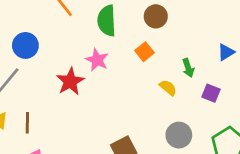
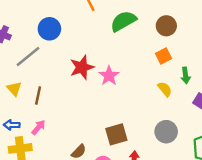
green semicircle: (107, 21) -> (123, 21), turned 52
orange square: (145, 52) -> (163, 56), moved
pink star: (97, 60) -> (109, 76), moved

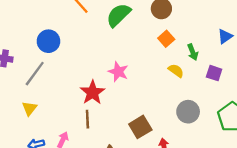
red star: (82, 67) -> (92, 93), moved
yellow triangle: (14, 89) -> (29, 108), turned 35
brown line: (38, 96) -> (87, 119), moved

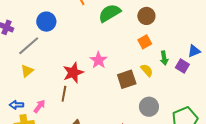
purple square: (214, 73) -> (182, 66), moved
yellow triangle: (29, 108) -> (27, 71), moved
brown square: (140, 127) -> (127, 79), moved

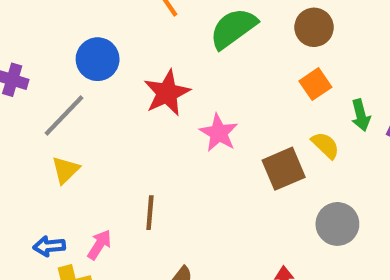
red star: (73, 73) -> (167, 93), moved

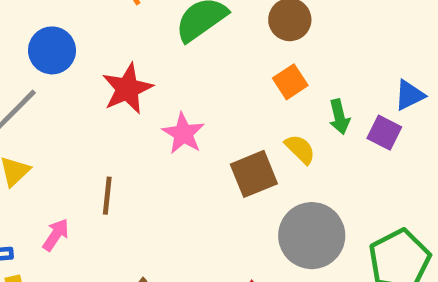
brown line: (150, 213) -> (107, 196), moved
gray circle: (337, 224) -> (312, 236), size x1.4
pink arrow: (99, 245) -> (56, 235), moved

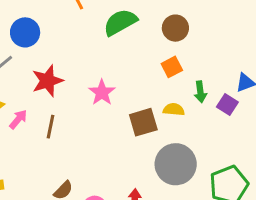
red star: (127, 89) -> (47, 81), moved
yellow semicircle: (300, 149) -> (174, 110), turned -45
pink arrow: (56, 235) -> (18, 119), moved

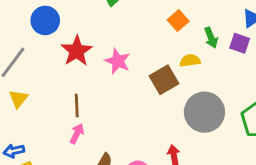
blue circle: (25, 32) -> (45, 20), moved
red star: (47, 81) -> (77, 51), moved
pink arrow: (18, 119) -> (77, 134), moved

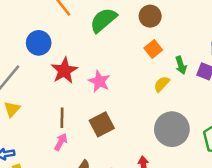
yellow semicircle: (190, 61) -> (162, 84), turned -42
brown square: (164, 80) -> (102, 124), moved

